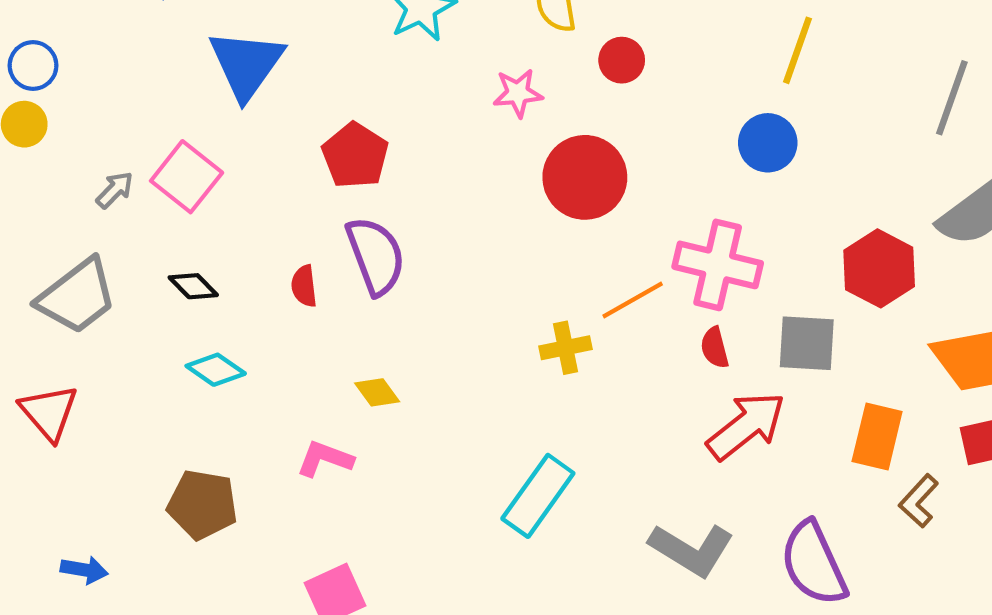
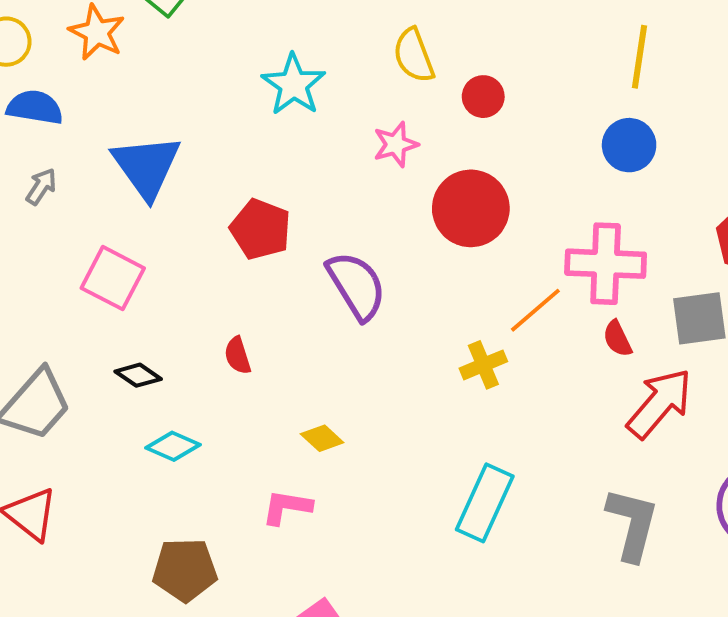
gray arrow: (115, 190) -> (41, 187), moved
purple semicircle: (376, 256) -> (356, 286), moved
gray L-shape: (692, 550) -> (632, 524), turned -96

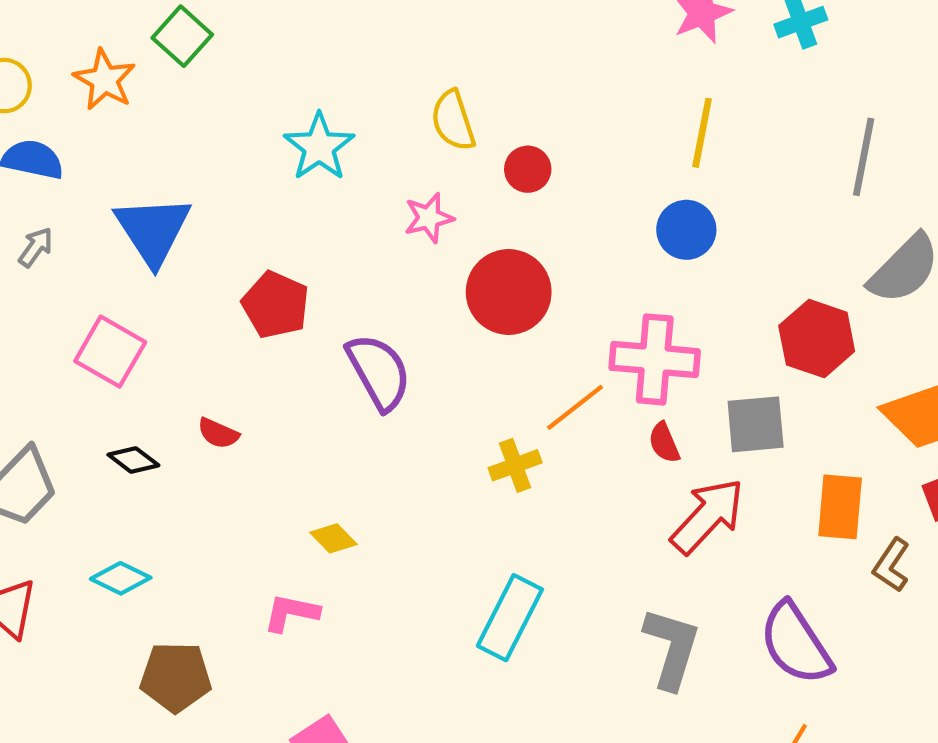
red semicircle: (238, 356) -> (218, 433), moved, turned -51
cyan diamond: (173, 446) -> (121, 578), moved

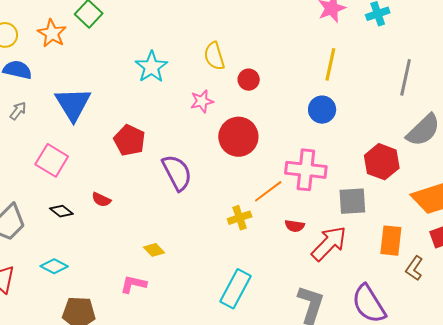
red semicircle: (664, 443) -> (295, 226), moved, turned -60

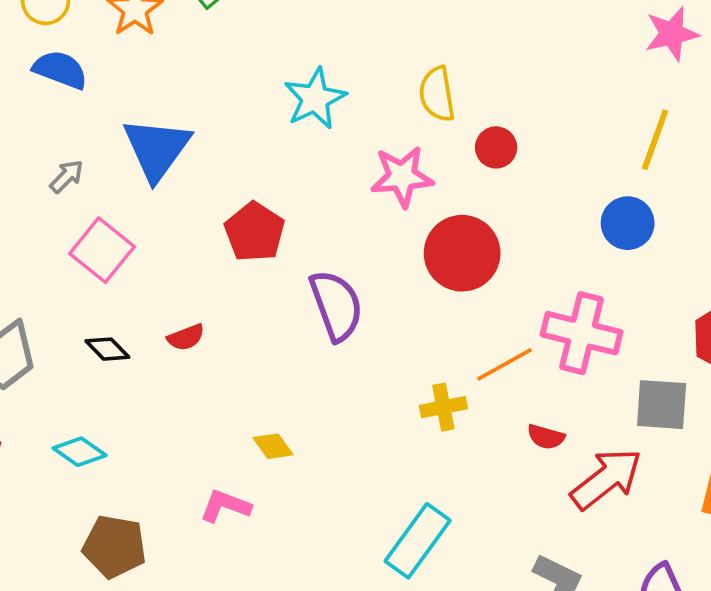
pink star: (202, 101) -> (402, 177), size x1.4
gray arrow: (18, 111) -> (67, 176), moved
red semicircle: (101, 200) -> (186, 337), turned -54

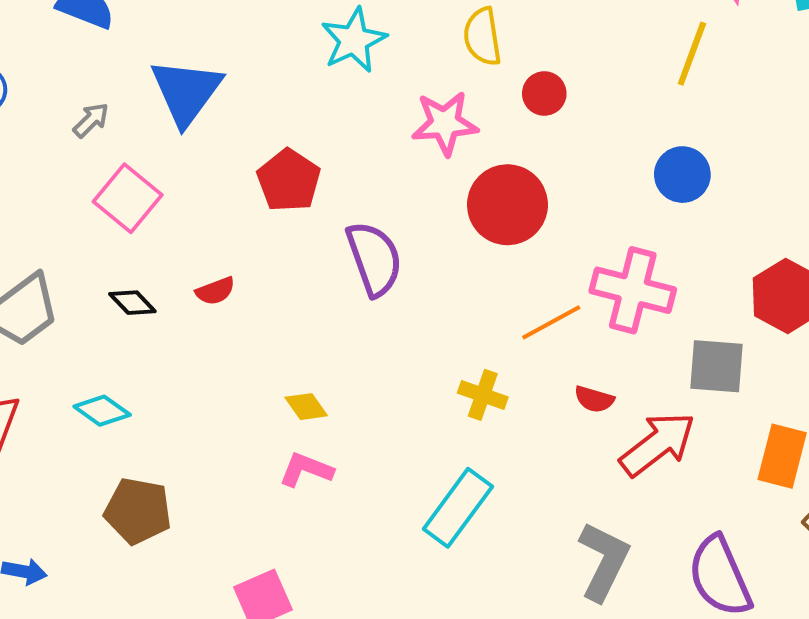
yellow line: (655, 140) -> (692, 54), moved
yellow cross: (443, 407) -> (483, 395), moved, turned 30
pink L-shape: (225, 506) -> (306, 470), moved

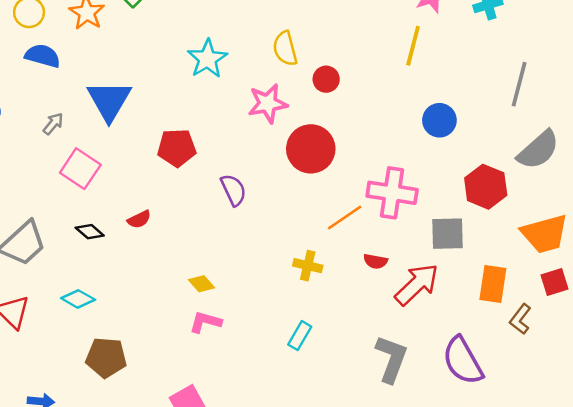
blue circle: (682, 175) -> (439, 120), moved
red pentagon: (289, 180) -> (177, 148), turned -30
purple semicircle: (374, 259) -> (233, 190), size x0.7
cyan rectangle: (458, 508) -> (300, 336), size x0.6

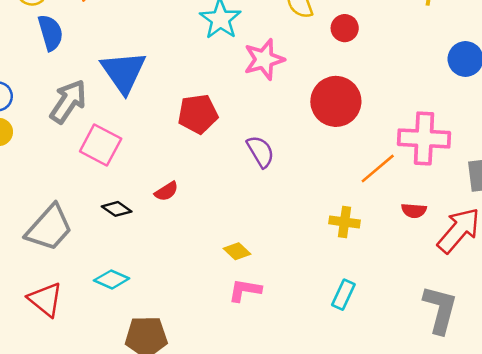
blue semicircle: (43, 56) -> (50, 33), turned 64
pink star: (268, 103) -> (264, 59), moved
gray arrow: (53, 124) -> (68, 101), size x1.8

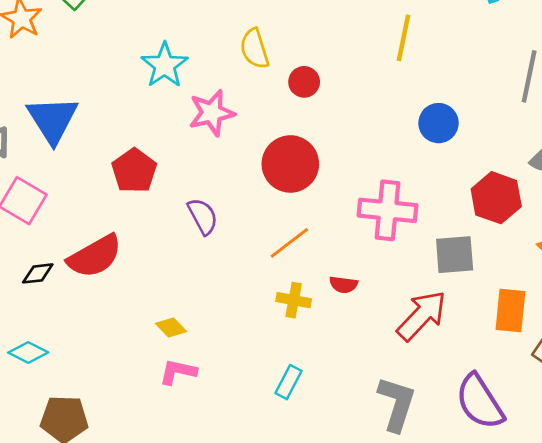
red pentagon: (198, 114) -> (134, 171), turned -30
orange line: (378, 169) -> (289, 243), moved
red semicircle: (166, 191) -> (95, 256), size x2.0
black diamond: (117, 209) -> (38, 273), turned -44
red semicircle: (414, 211) -> (343, 285), moved

